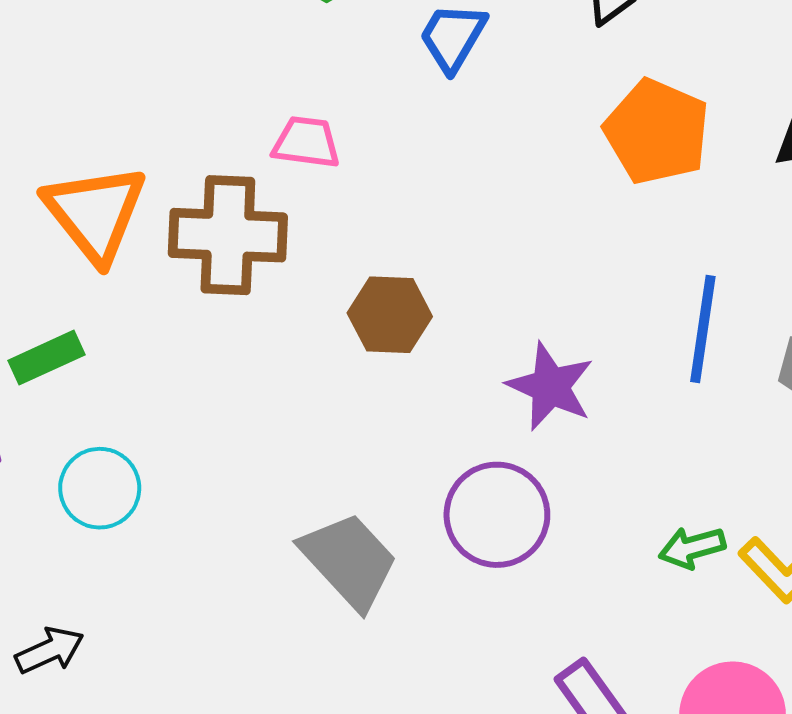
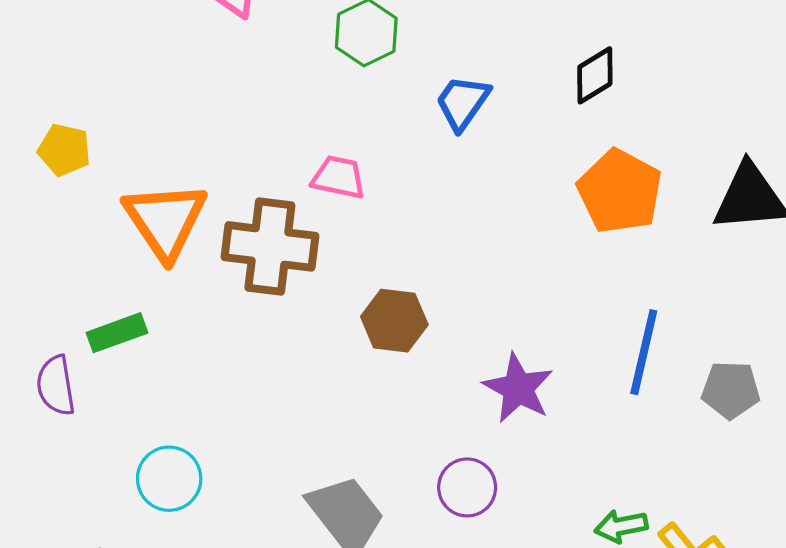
cyan circle: (100, 488) -> (169, 479), moved
purple circle: (497, 515) -> (467, 487), size x0.7

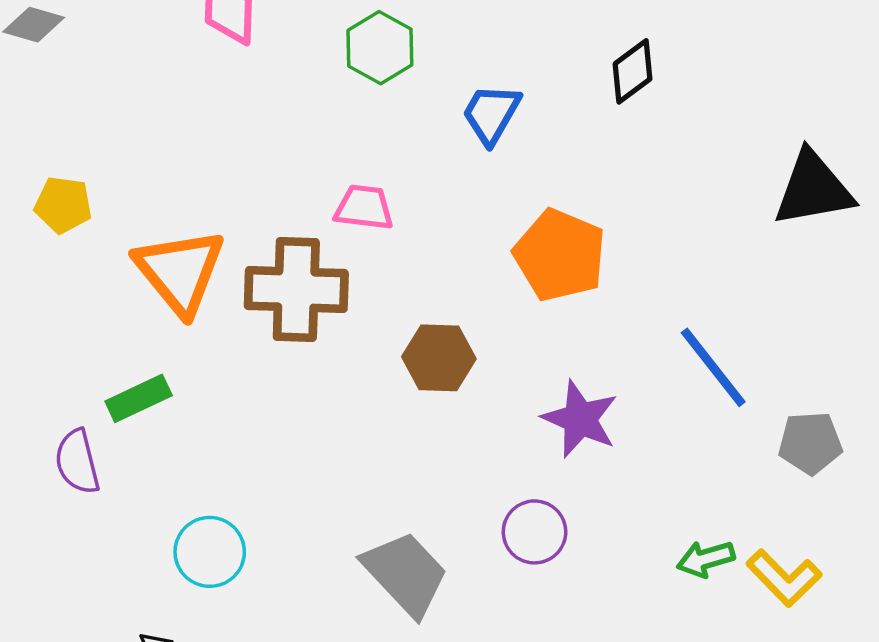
orange pentagon: (620, 191) -> (560, 255), moved
blue line: (644, 352) -> (713, 367), turned -46
gray pentagon: (731, 390) -> (810, 443), moved

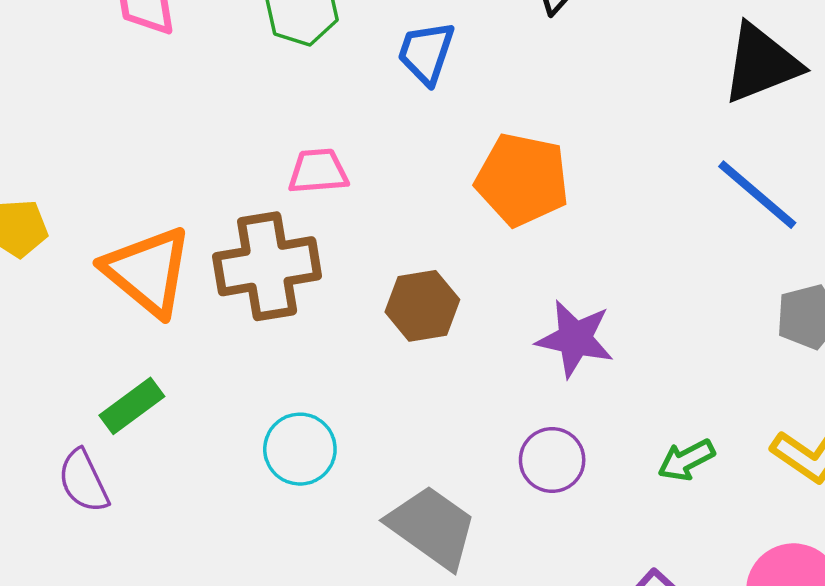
blue line: (713, 367) -> (757, 195), moved
cyan circle: (210, 552) -> (300, 449), moved
green arrow: (706, 559) -> (686, 460), moved

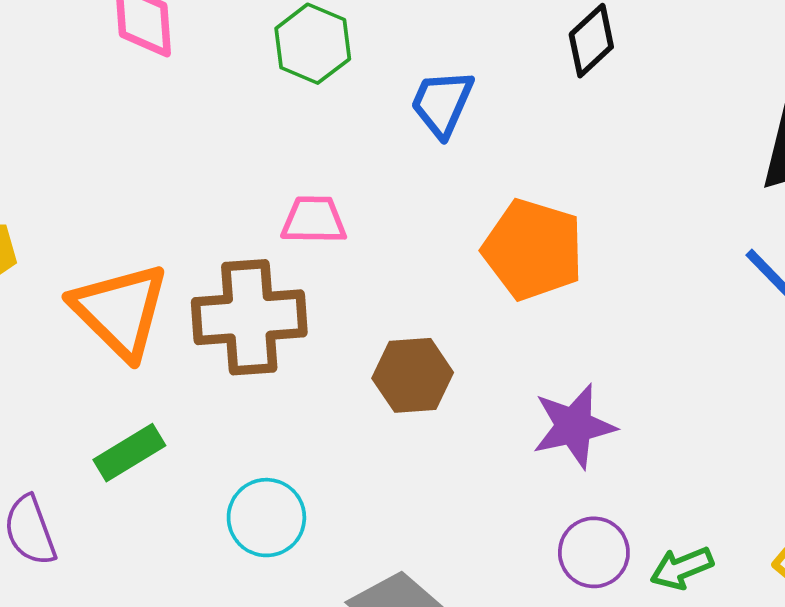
purple star: (575, 339) -> (574, 426), turned -30
green rectangle: (132, 406) -> (129, 453), moved
purple circle: (552, 460) -> (594, 552), moved

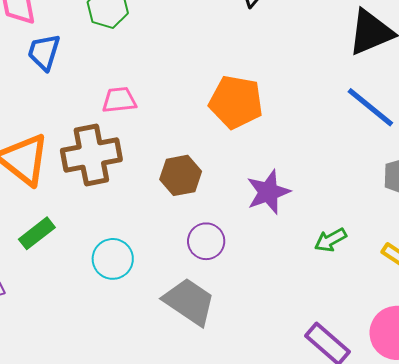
blue trapezoid: (442, 103) -> (44, 52), moved
purple circle: (594, 552) -> (206, 241), moved
green arrow: (682, 568) -> (330, 240), moved

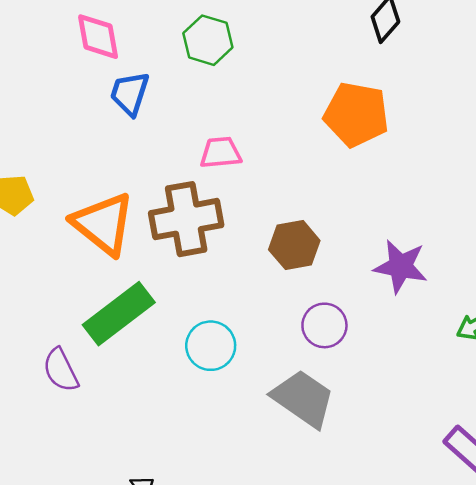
orange pentagon: (236, 102) -> (356, 114), moved
purple star: (268, 192) -> (401, 266), turned 30
green rectangle: (37, 233) -> (119, 314), size x1.6

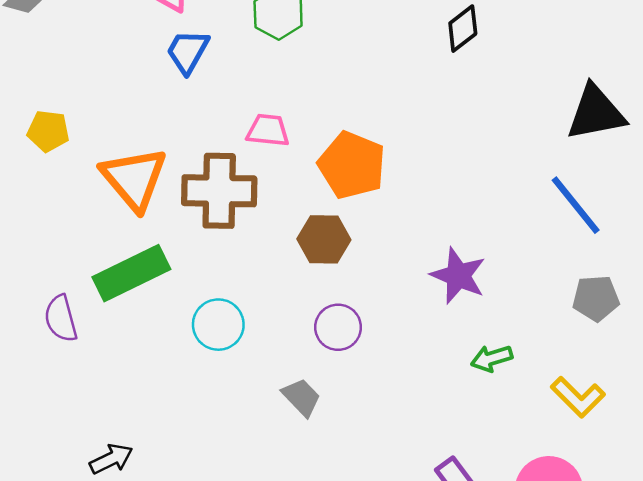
orange pentagon: (356, 114) -> (352, 165), moved
purple star: (401, 266) -> (458, 276), moved
gray trapezoid: (303, 399) -> (301, 397), size x0.6

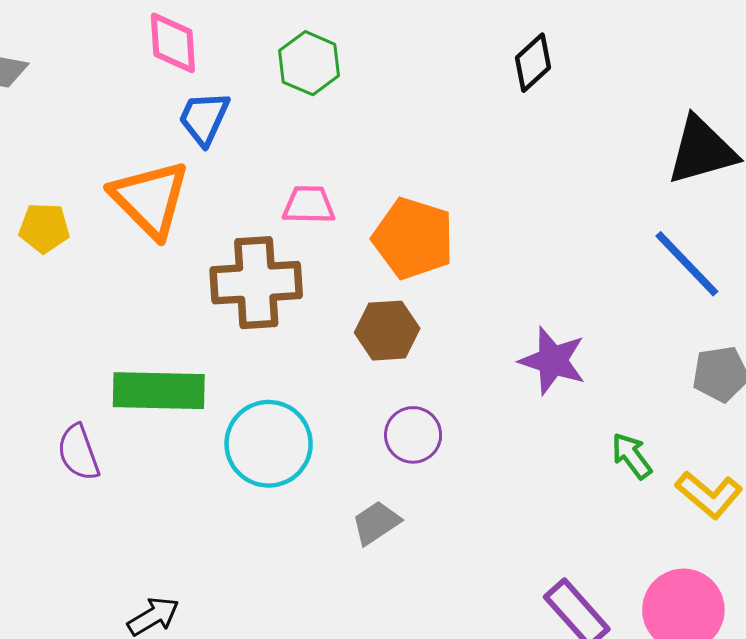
orange triangle: (134, 179) -> (150, 199), moved
green rectangle: (131, 273) -> (159, 391), turned 32
cyan circle: (218, 325) -> (269, 444), size x1.4
green arrow: (492, 358) -> (632, 456), moved, turned 75
gray trapezoid: (301, 397) -> (376, 523), turned -75

